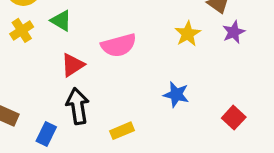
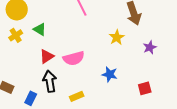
purple star: (234, 32) -> (150, 47), moved
pink semicircle: (119, 45) -> (74, 58), moved
red square: (234, 118) -> (145, 88), turned 32

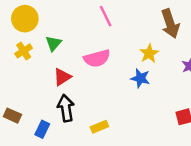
green triangle: (40, 29) -> (53, 43), turned 40
pink semicircle: (74, 58) -> (97, 58), moved
blue star: (110, 74) -> (140, 78), moved

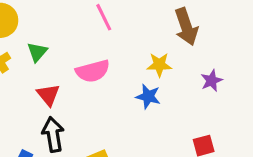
yellow star: (149, 53) -> (159, 65), turned 30
red triangle: (62, 77) -> (48, 95), turned -36

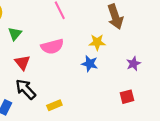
purple star: (212, 81) -> (133, 64), moved
black arrow: (53, 134) -> (26, 89), turned -35

